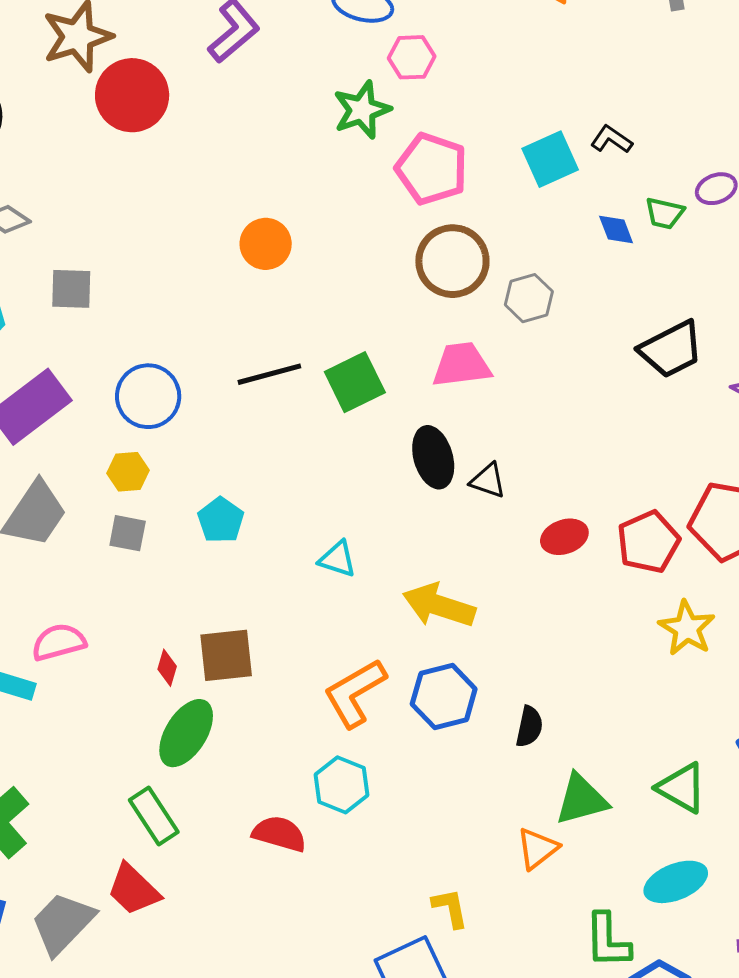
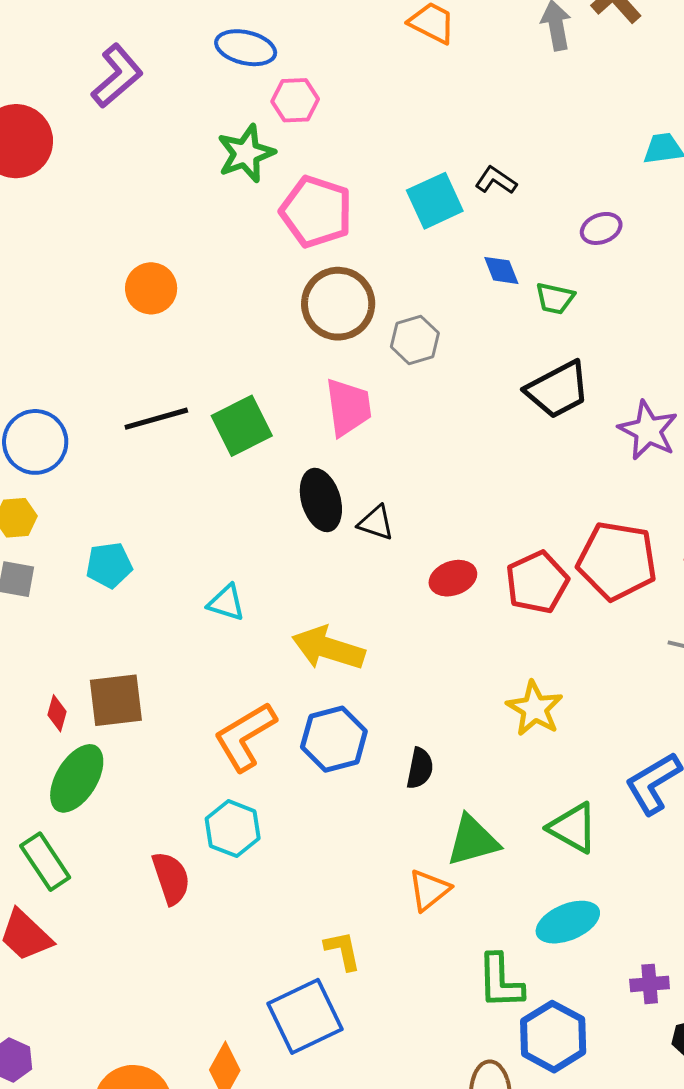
green trapezoid: (665, 213) -> (555, 298), moved
pink trapezoid: (462, 365) -> (348, 407), turned 90
cyan pentagon: (221, 520) -> (109, 565), turned 30
yellow star: (687, 628) -> (535, 708), moved
red semicircle: (279, 834) -> (171, 878), turned 56

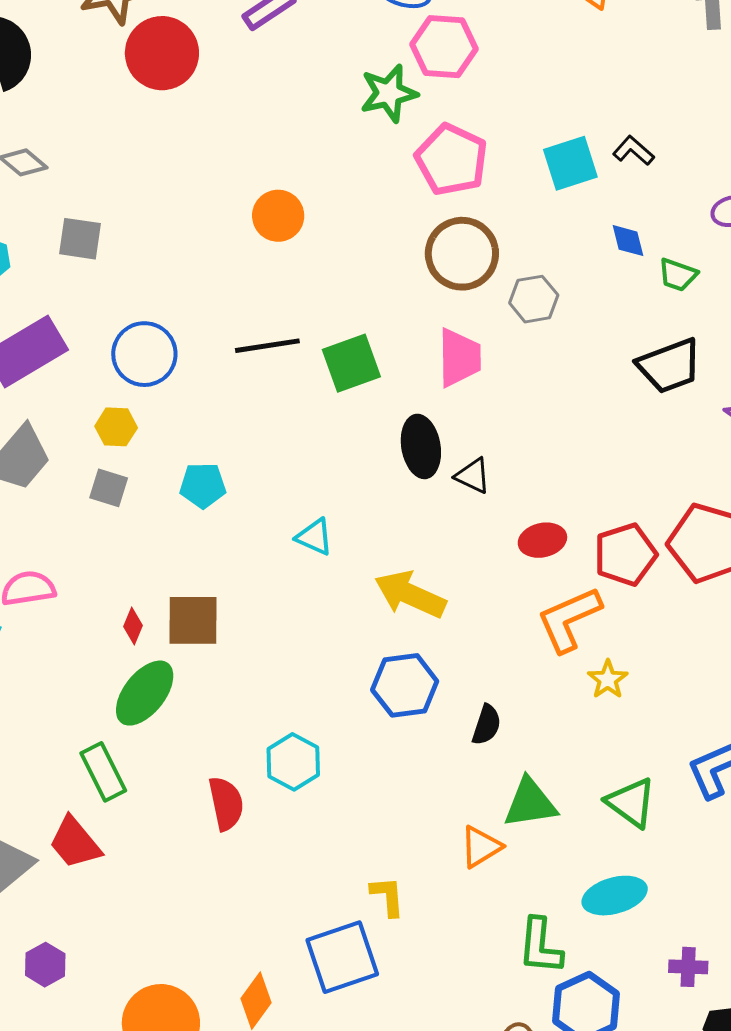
pink hexagon: (295, 100) -> (444, 47), size x1.4
yellow star: (535, 708) -> (608, 679), size x0.7
orange L-shape: (245, 736) -> (569, 619), moved

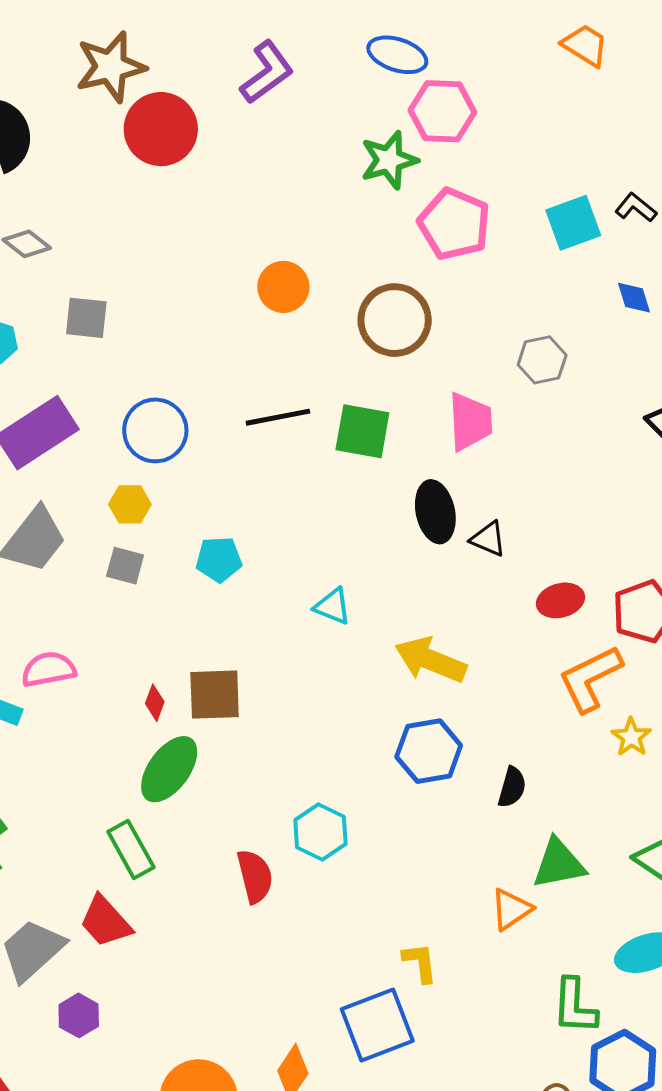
brown circle: (462, 254) -> (395, 320), moved
green square: (351, 363) -> (362, 431), turned 32
purple hexagon: (45, 965) -> (79, 1015), moved

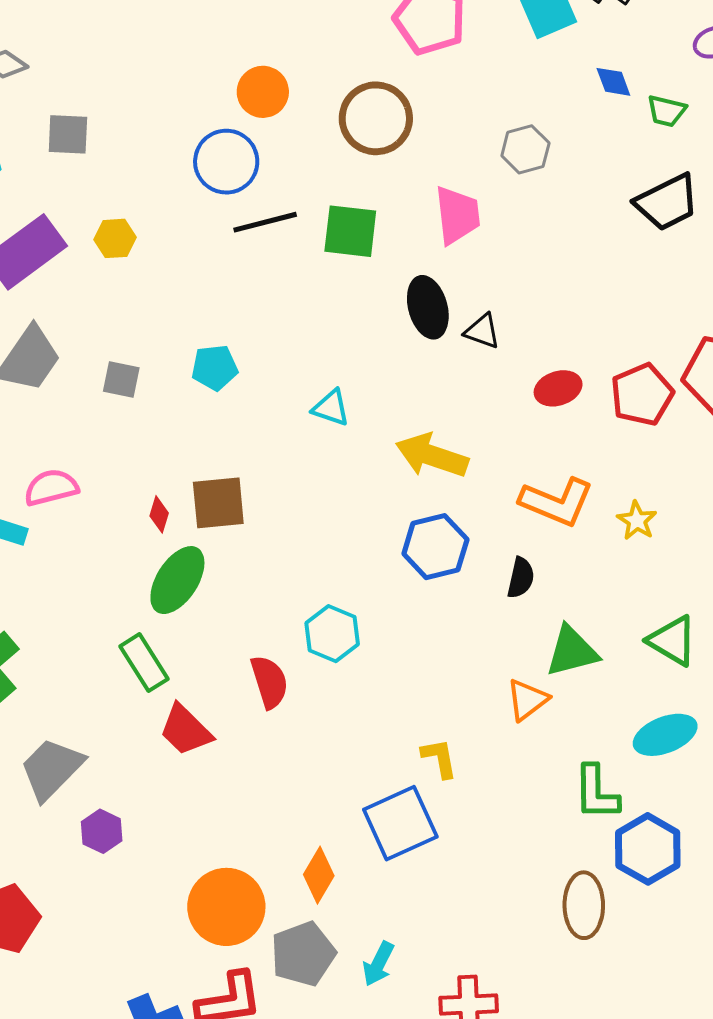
blue circle: (155, 430) -> (226, 162), moved
yellow hexagon: (130, 504) -> (115, 238), moved
orange L-shape: (590, 678) -> (557, 502), moved, turned -128
red trapezoid: (105, 922) -> (186, 730), moved

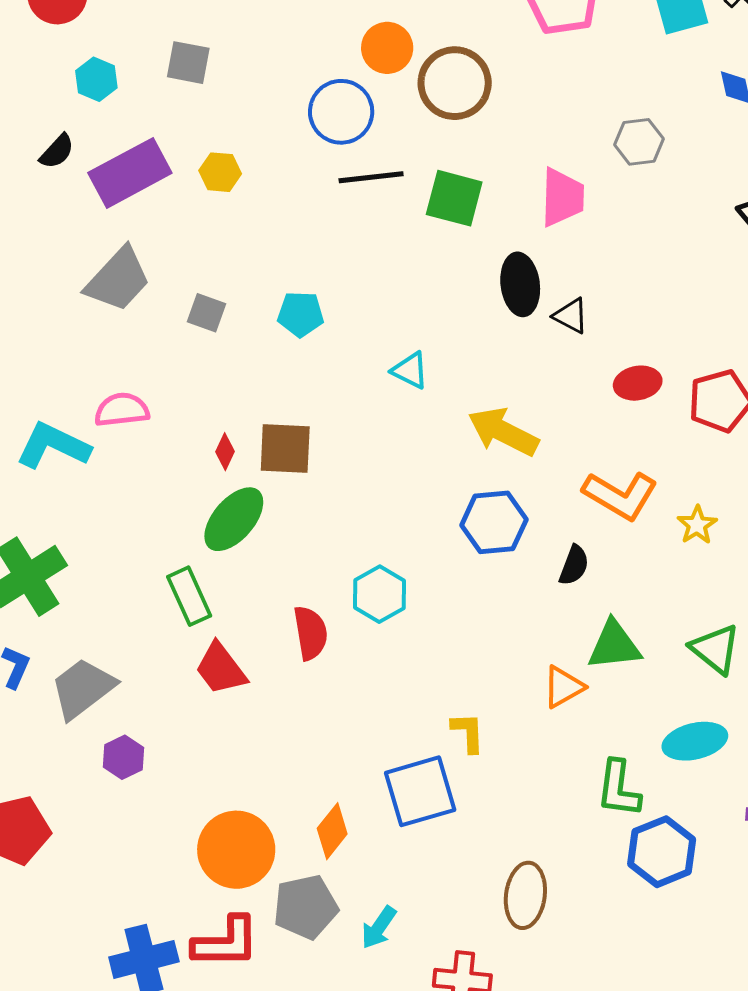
brown circle: (376, 118) -> (455, 83), moved
brown ellipse: (584, 905) -> (525, 895), moved

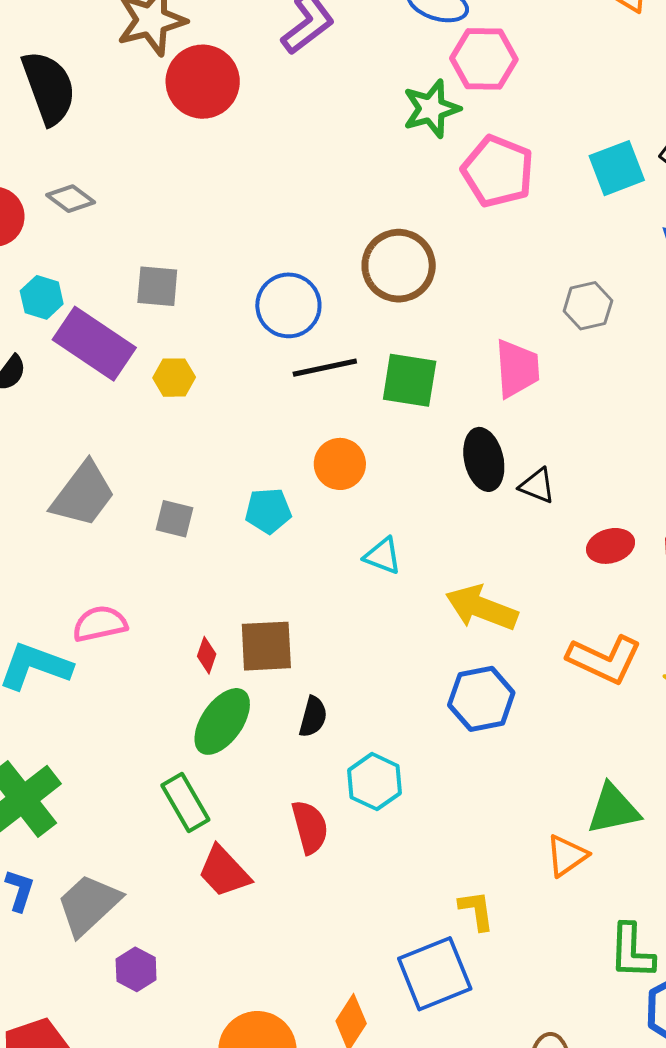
orange circle: (387, 48) -> (340, 464), moved
gray square: (188, 63) -> (157, 286), moved
purple rectangle: (130, 173) -> (94, 344), moved, turned 68
black semicircle: (574, 565) -> (313, 717), moved

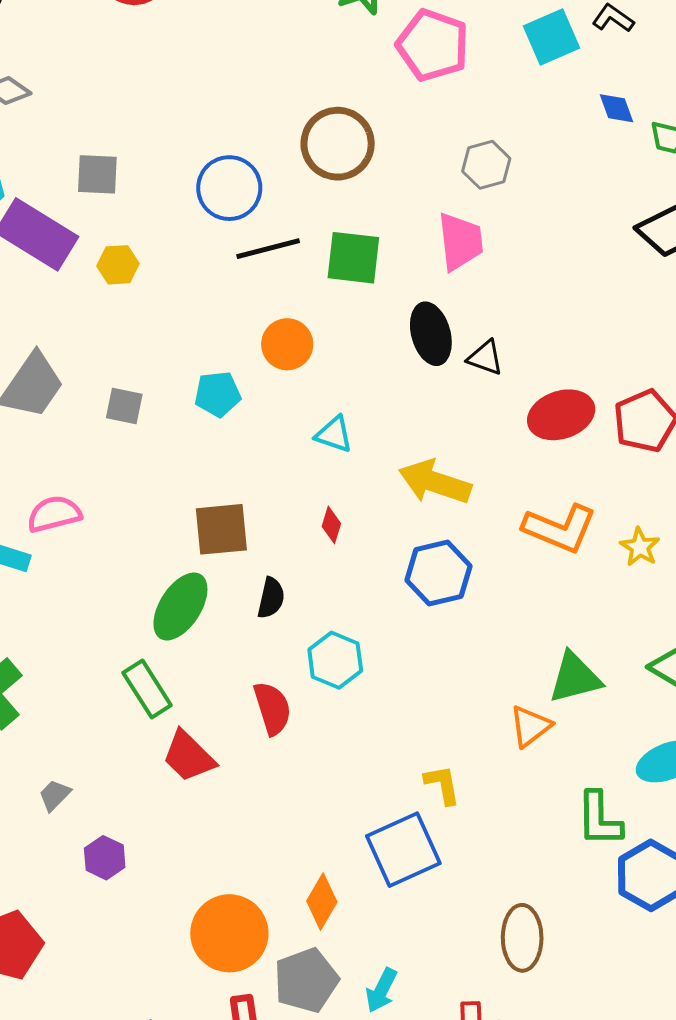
gray hexagon: (588, 306) -> (486, 165), moved
red ellipse: (611, 546) -> (561, 415), size x1.4
red diamond: (207, 655) -> (331, 525), moved
gray trapezoid: (89, 905) -> (55, 795), size x0.5

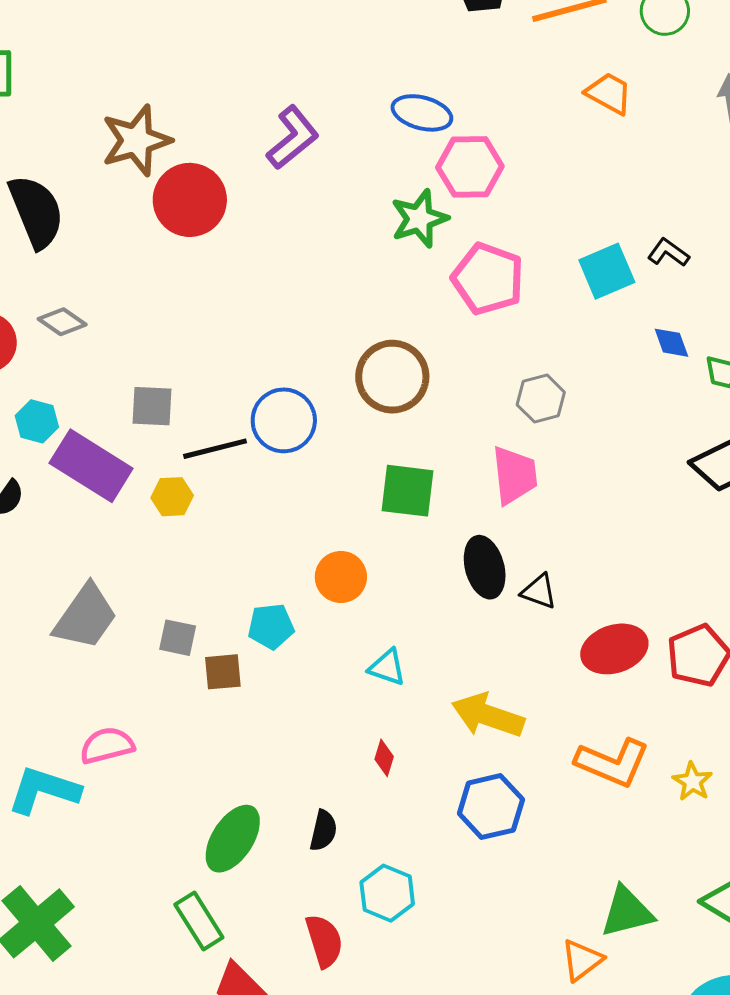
black line: (268, 249) -> (215, 449), moved
brown square: (221, 529) -> (223, 672), moved, size x0.7

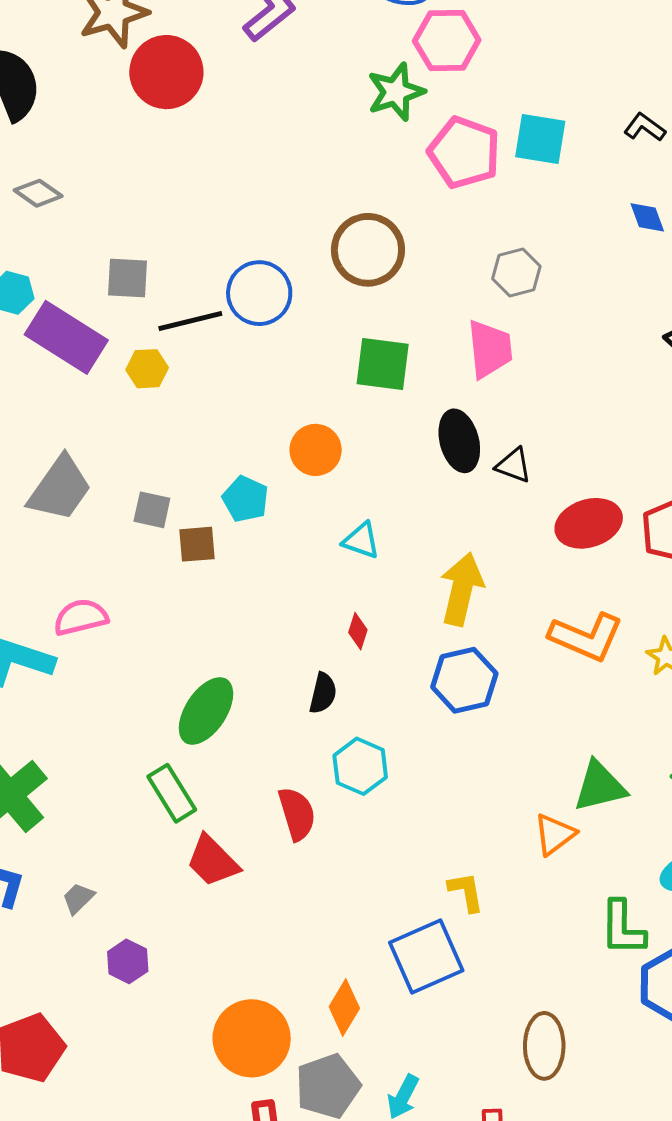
cyan square: (607, 271) -> (540, 139), moved, turned 32
cyan pentagon: (271, 626) -> (245, 499), turned 30
yellow arrow: (488, 715) -> (462, 589), turned 84
black semicircle: (323, 831) -> (323, 693), moved

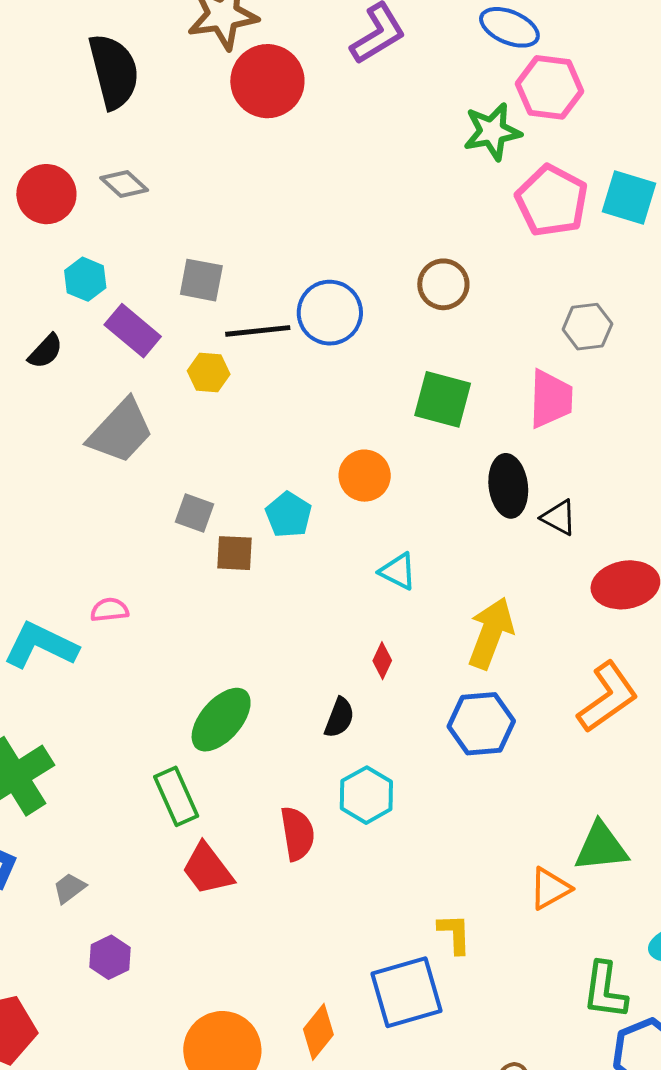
brown circle: (368, 250) -> (443, 284), size x0.7
purple rectangle: (66, 337) -> (133, 331), size x0.7
gray trapezoid: (60, 488) -> (121, 431), moved
pink semicircle: (81, 617) -> (110, 610), size x0.7
orange L-shape: (586, 637) -> (608, 697), turned -66

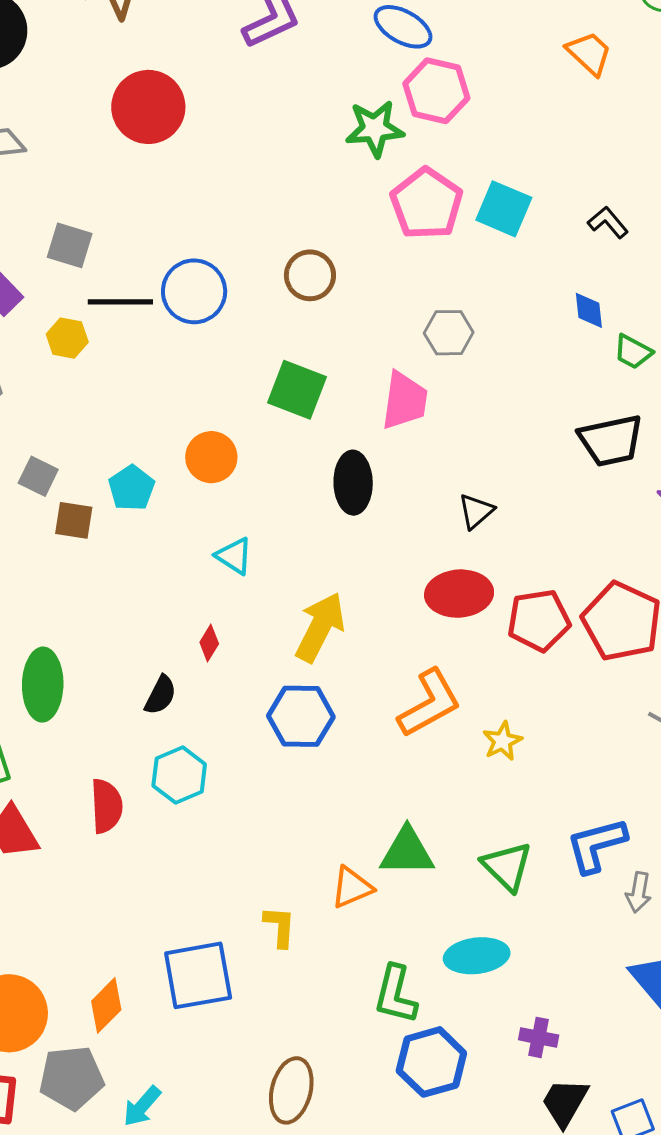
red circle: (267, 81) -> (148, 107), moved
black triangle: (559, 517) -> (476, 511), moved, turned 45
green ellipse: (221, 720) -> (43, 685), turned -46
yellow L-shape: (455, 934) -> (280, 927), moved

